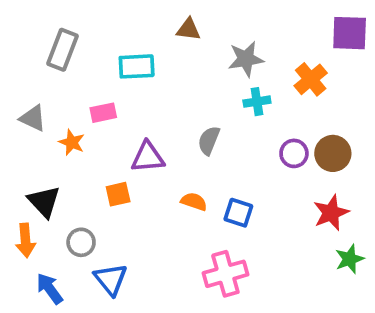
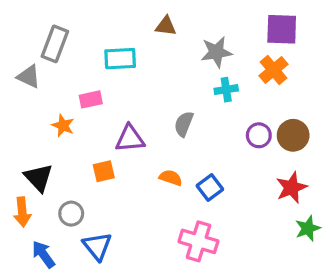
purple square: (350, 33) -> (282, 29), moved
gray triangle: (33, 118) -> (29, 77), moved
blue square: (238, 213) -> (210, 188), turned 35
pink cross: (225, 274) -> (198, 241), turned 33

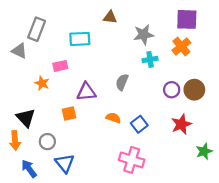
red star: (291, 188) -> (181, 124), moved

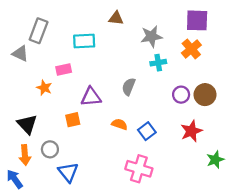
orange arrow: (15, 141) -> (25, 155), moved
blue arrow: (29, 169) -> (15, 179), moved

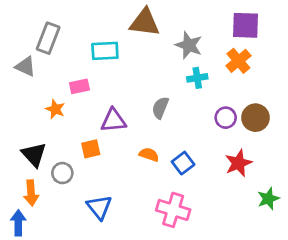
brown triangle: (116, 18) -> (145, 23), size x1.6
gray star: (151, 36) -> (189, 45), turned 30
gray circle: (50, 149) -> (62, 173), moved
blue triangle: (68, 172) -> (99, 207), moved
blue arrow: (15, 179) -> (18, 223), turned 36

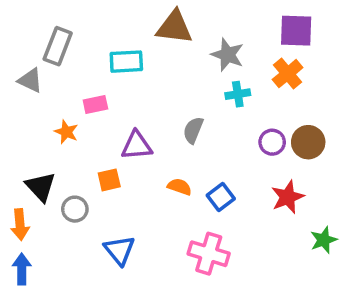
orange arrow: (31, 193) -> (20, 224), moved

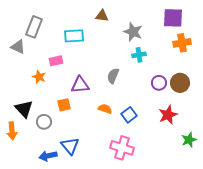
brown triangle: (174, 27) -> (102, 16), size x0.6
orange cross: (288, 74) -> (182, 43), moved, turned 30
blue arrow: (22, 269) -> (48, 156), moved, turned -102

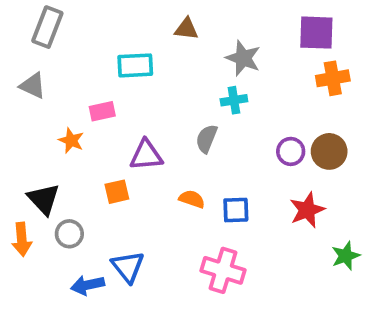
gray rectangle: (34, 27) -> (47, 27), moved
cyan cross: (139, 55) -> (234, 100), moved
blue square: (129, 115) -> (236, 210), turned 35
gray circle: (44, 122) -> (69, 234), moved

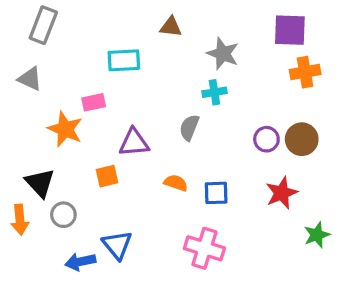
orange star: (71, 140) -> (65, 129), size x1.5

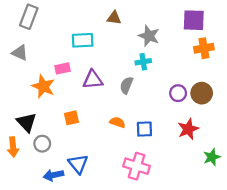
purple triangle: (134, 143) -> (93, 80), moved

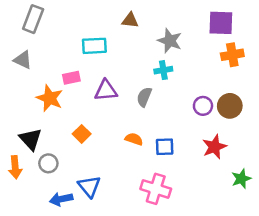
orange square: (71, 118) -> (82, 134), turned -32

